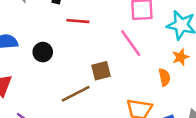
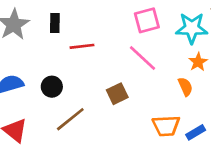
brown line: (76, 94) -> (70, 119), moved

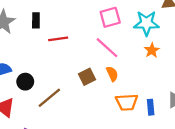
black circle: (52, 87) -> (25, 82), moved
orange semicircle: (185, 87) -> (112, 74), moved
blue rectangle: (196, 132) -> (151, 107), turned -64

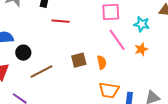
cyan star: (146, 23) -> (142, 24), size x0.7
pink line: (107, 48) -> (117, 40), moved

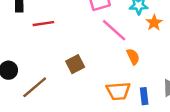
orange star: (141, 49) -> (154, 23), moved
orange semicircle: (102, 62) -> (133, 57), moved

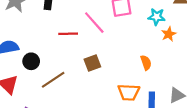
red line: (43, 24) -> (68, 34), moved
pink line: (114, 30) -> (94, 23), moved

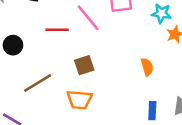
black circle: (31, 61) -> (13, 45), moved
orange trapezoid: (129, 92) -> (79, 100), moved

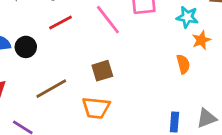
red line: (57, 30) -> (61, 22), moved, turned -30
orange semicircle: (147, 67) -> (183, 64), moved

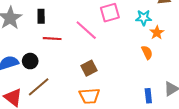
red line: (61, 22) -> (52, 39), turned 42
brown line: (51, 89) -> (39, 87), moved

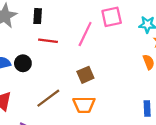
pink line: (86, 30) -> (85, 34), turned 70
brown line: (39, 87) -> (48, 98), moved

